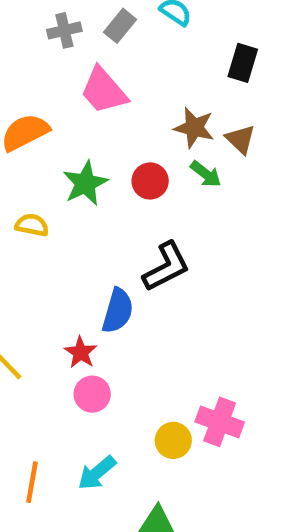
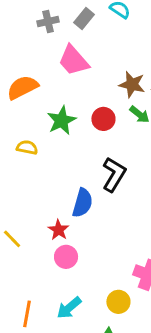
black L-shape: (166, 267) -> (114, 174), turned -32
yellow circle: (173, 440) -> (118, 302), moved

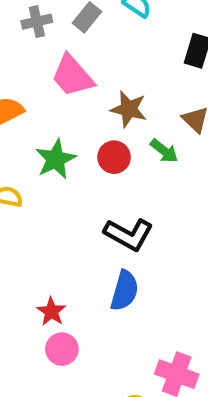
brown star: (132, 84) -> (129, 109), moved
black L-shape: (114, 174) -> (129, 234), turned 88
blue semicircle: (83, 203) -> (124, 291), moved

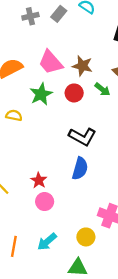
pink trapezoid: (72, 76) -> (51, 62), moved

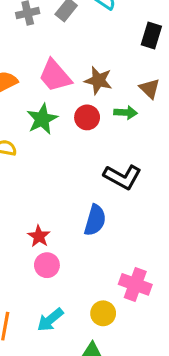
green arrow: (102, 89) -> (126, 113), turned -35
black L-shape: (82, 137) -> (122, 177), moved

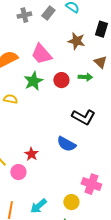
brown star: (98, 80) -> (76, 41), moved
blue semicircle: (95, 220) -> (66, 144), turned 102
pink circle: (47, 265) -> (18, 172), moved

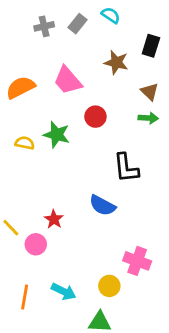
green arrow: (85, 77) -> (148, 118), moved
green star: (33, 81) -> (57, 135), moved, turned -30
black L-shape: (83, 117) -> (126, 168), turned 55
cyan arrow: (38, 206) -> (64, 291), turned -114

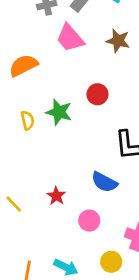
pink trapezoid: (68, 80) -> (70, 38), moved
yellow semicircle: (25, 143) -> (27, 120), turned 66
pink circle: (36, 244) -> (89, 221), moved

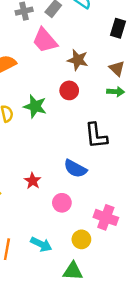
brown star: (118, 41) -> (78, 60), moved

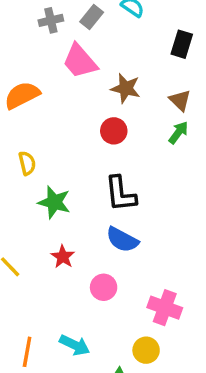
green arrow: (116, 92) -> (178, 133), turned -56
green star: (35, 106) -> (54, 202), moved
black L-shape: (96, 136) -> (121, 194), moved
yellow circle: (81, 239) -> (146, 350), moved

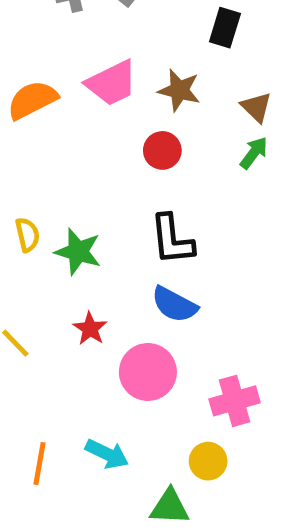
black rectangle: (182, 44) -> (225, 28), moved
pink trapezoid: (80, 61) -> (112, 83), moved, turned -75
yellow semicircle: (27, 163) -> (27, 235), moved
pink circle: (104, 287) -> (148, 372), size x1.5
pink cross: (165, 308) -> (235, 401), turned -36

